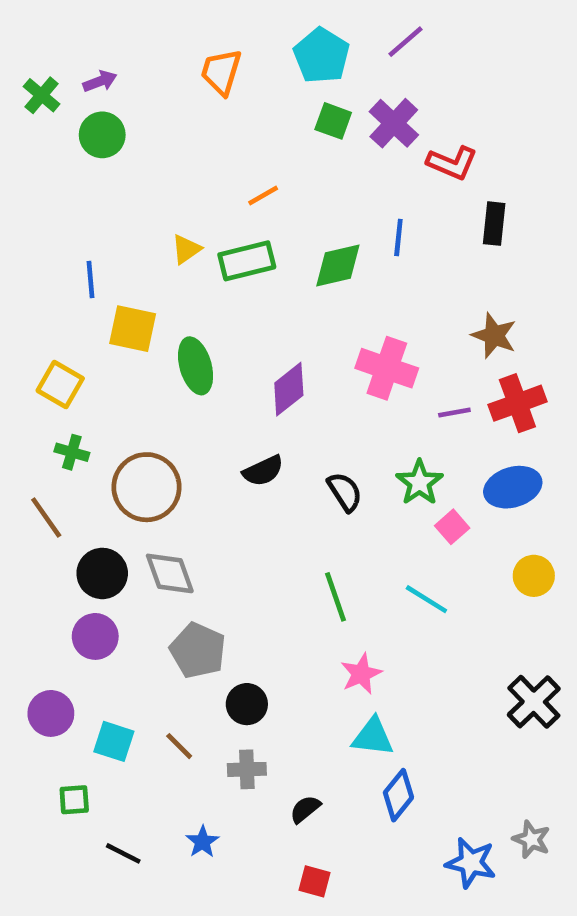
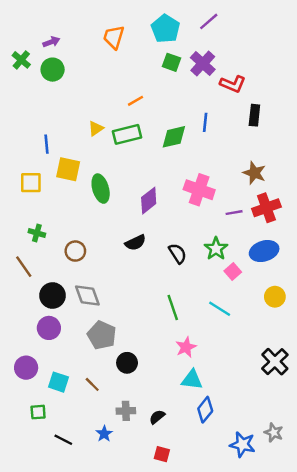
green cross: (42, 95) -> (21, 60), moved
yellow square: (60, 385) -> (31, 183), moved, turned -30
brown circle: (147, 487) -> (75, 251), size x0.6
gray cross: (247, 769) -> (126, 411), moved

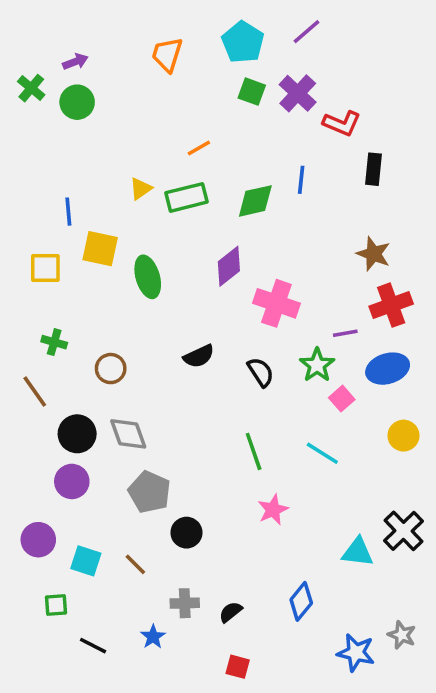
pink cross: (199, 190) -> (276, 303), moved
purple diamond: (149, 201) -> (229, 266), moved
purple line: (234, 213) -> (345, 333), moved
cyan triangle: (192, 380) -> (358, 552), moved

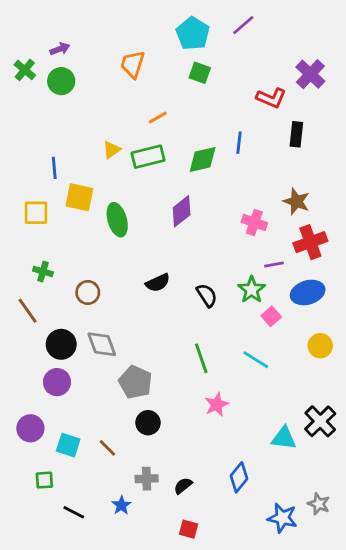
orange trapezoid: (167, 55) -> (133, 64), moved
purple cross: (298, 93) -> (310, 74), moved
pink cross: (276, 303) -> (254, 222), moved, size x0.7
gray pentagon: (149, 492) -> (135, 382), moved

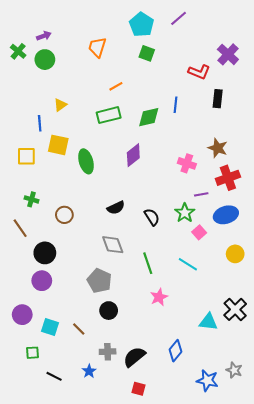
yellow triangle: (112, 150) -> (60, 105), moved
gray diamond: (102, 344) -> (113, 245), moved
black semicircle: (183, 486) -> (134, 357), size x1.6

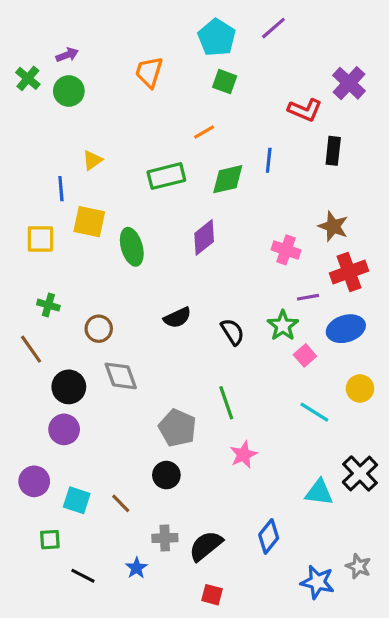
orange line: (116, 86) -> (204, 132), moved
gray diamond: (113, 245) -> (121, 376), moved
cyan line: (188, 264) -> (314, 412), moved
gray pentagon: (99, 281) -> (177, 428), moved

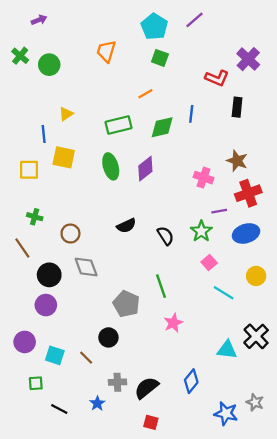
purple arrow: (67, 55) -> (39, 20), moved
green ellipse: (132, 247) -> (111, 166), moved
pink square: (305, 355) -> (209, 263), moved
black circle: (166, 475) -> (108, 337), moved

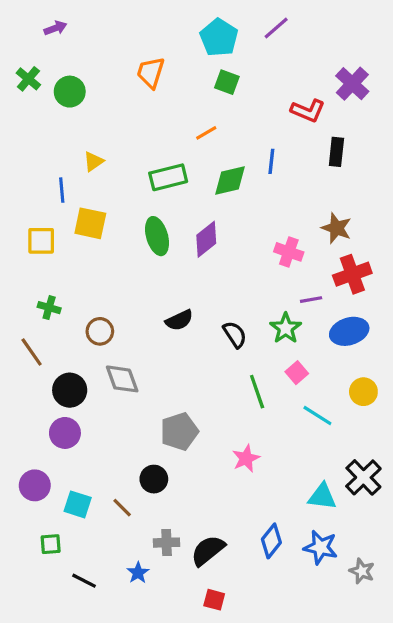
green line: (161, 286) -> (257, 392), moved
gray pentagon: (126, 304) -> (179, 431), turned 30
blue star: (226, 414) -> (321, 547), moved

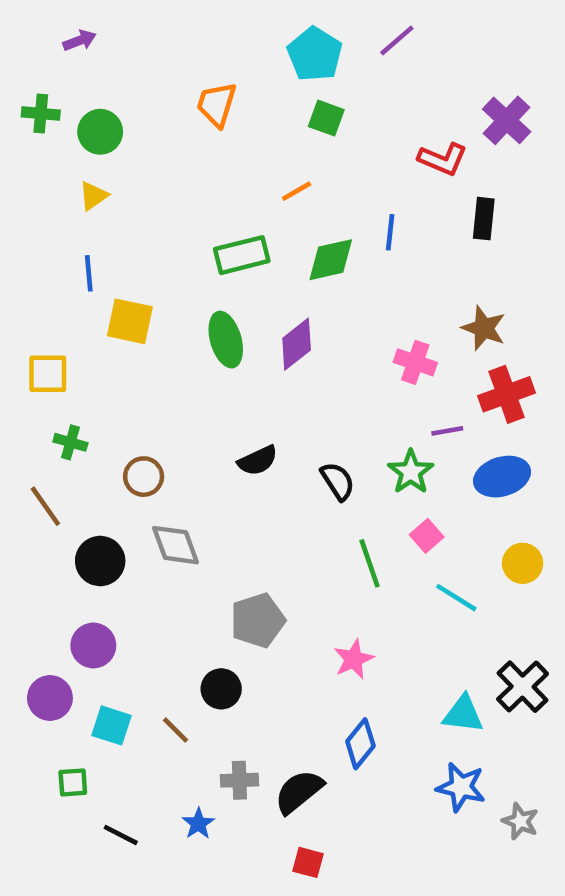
green cross: (28, 79) -> (41, 114), turned -35
yellow triangle: (94, 161) -> (93, 196), moved
yellow square: (41, 241) -> (48, 374), moved
purple circle: (65, 433) -> (93, 645), moved
blue diamond: (271, 541) -> (360, 744), moved

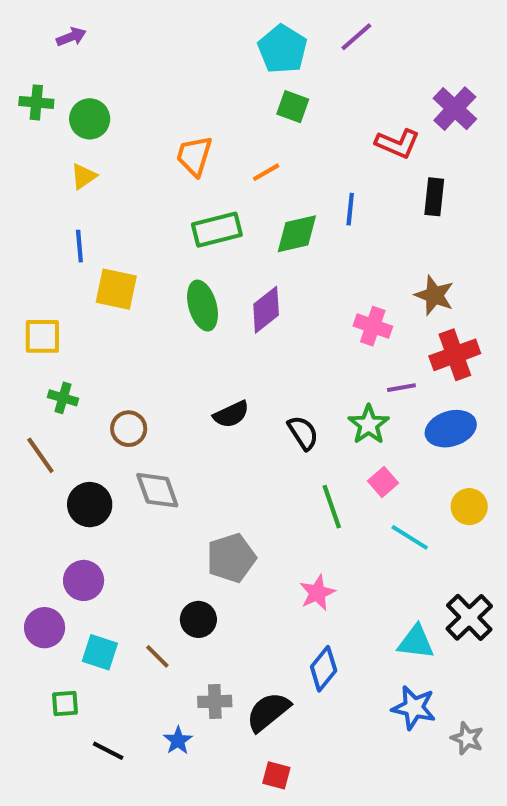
orange trapezoid: (217, 104) -> (194, 156), moved

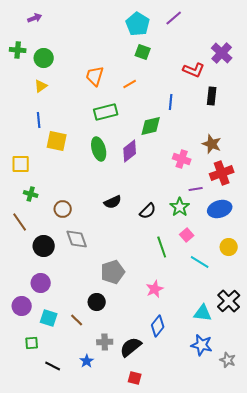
green diamond: (297, 234) -> (151, 126), moved
black semicircle: (303, 433) -> (148, 211), turned 78

